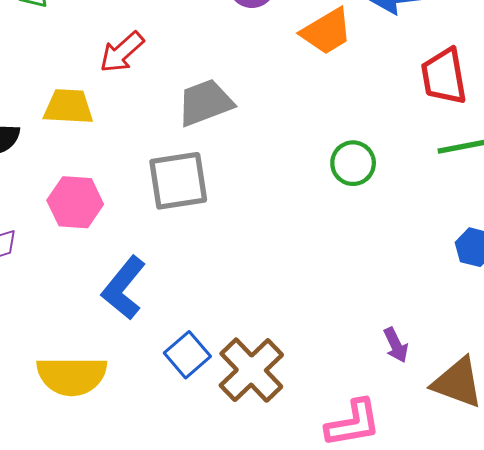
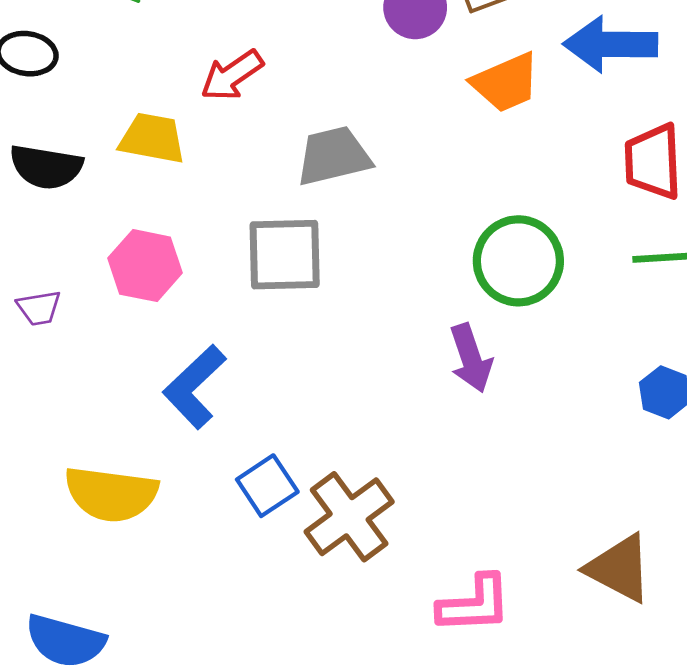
green circle: (353, 163) -> (518, 261), size x1.5
purple arrow: (396, 345) -> (471, 358), moved, size x1.4

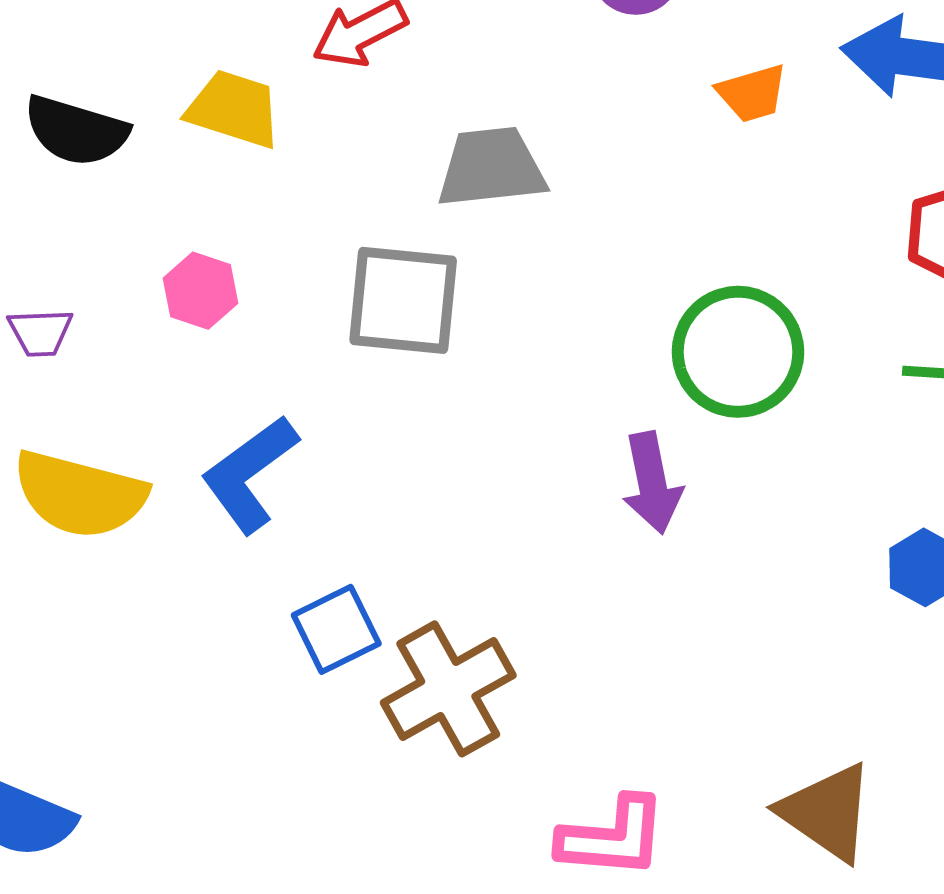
orange trapezoid: (506, 83) -> (752, 93), size x0.7
pink hexagon: (145, 266) -> (200, 291), size x0.7
yellow semicircle: (111, 494) -> (80, 494), moved

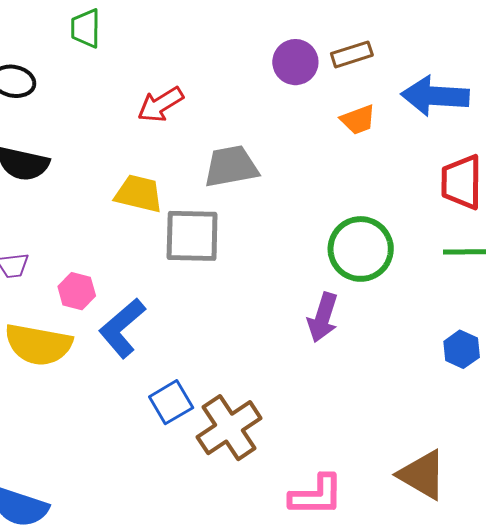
yellow trapezoid: (234, 109) -> (139, 194), moved
pink hexagon: (200, 291) -> (77, 291), moved
purple arrow: (652, 483) -> (323, 317), turned 33

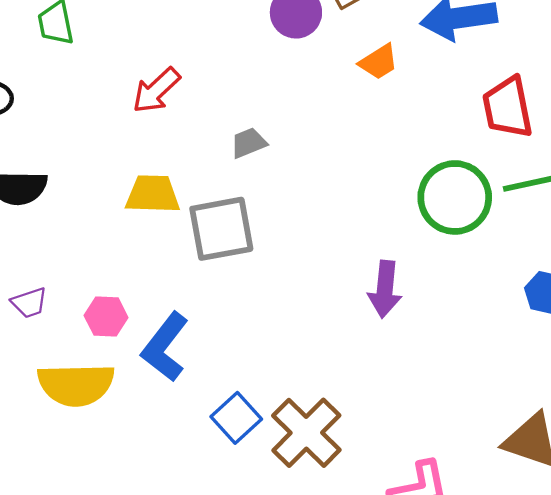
gray trapezoid: (231, 166) -> (249, 143), size x0.6
green circle: (361, 249) -> (455, 197), moved

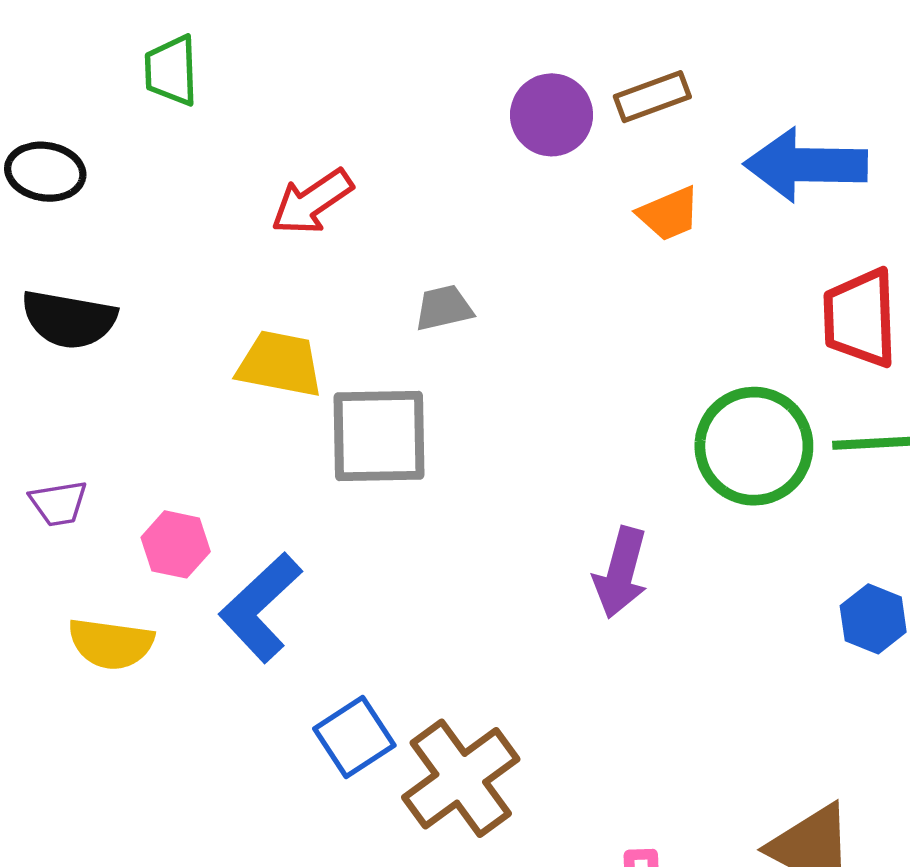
yellow semicircle: (76, 384) -> (111, 644), size x0.7

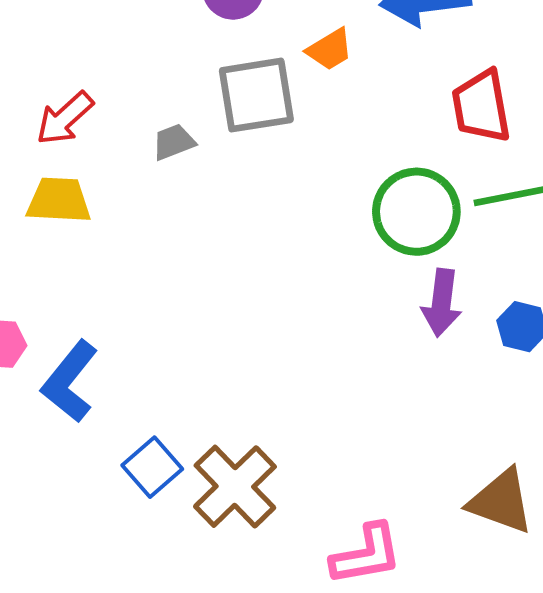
red arrow: (312, 202) -> (65, 118), moved
gray square: (379, 436) -> (256, 95), moved
purple arrow: (621, 572) -> (442, 303), moved

